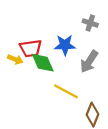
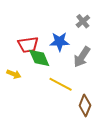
gray cross: (90, 23) -> (83, 21), turned 32
yellow arrow: (15, 59) -> (14, 74), moved

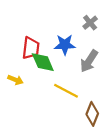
red trapezoid: (28, 45) -> (31, 48), turned -75

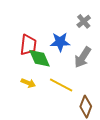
yellow arrow: (15, 80) -> (28, 83), moved

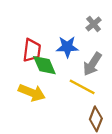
yellow arrow: (28, 83) -> (32, 93), size x1.6
yellow line: (61, 85) -> (82, 87), moved

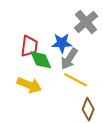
gray cross: (94, 24) -> (86, 22), size x1.6
gray arrow: (92, 64) -> (69, 59), moved

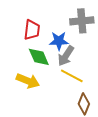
gray cross: (86, 22) -> (82, 21), turned 35
red trapezoid: (29, 46) -> (32, 30), moved

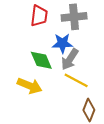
gray cross: (82, 21) -> (74, 17), moved
red trapezoid: (32, 30) -> (39, 16), moved

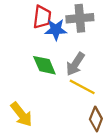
blue star: (62, 43) -> (56, 30), moved
yellow arrow: (30, 86) -> (21, 114), moved, turned 30

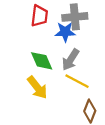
blue star: (56, 30) -> (65, 32), moved
yellow arrow: (21, 114) -> (37, 88), moved

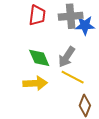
blue star: (65, 32) -> (85, 25), moved
yellow arrow: (37, 88) -> (35, 83), turned -55

